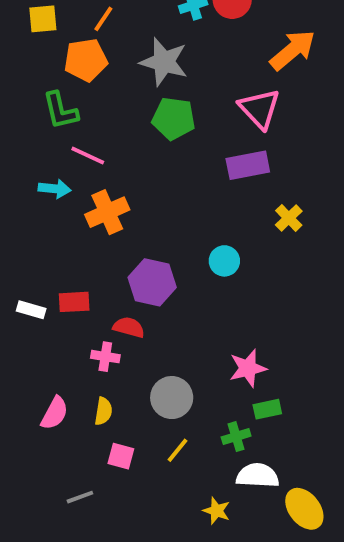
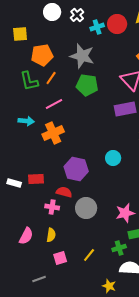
orange line: (103, 19) -> (51, 78), moved
pink line: (88, 156) -> (54, 104), moved, turned -54
gray circle: (172, 398) -> (86, 208), moved
pink square: (121, 456) -> (60, 258), turned -32

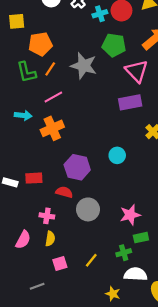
gray star: (82, 56) -> (84, 66), moved
green pentagon: (87, 85) -> (114, 45), moved
pink cross: (52, 207) -> (47, 216), moved

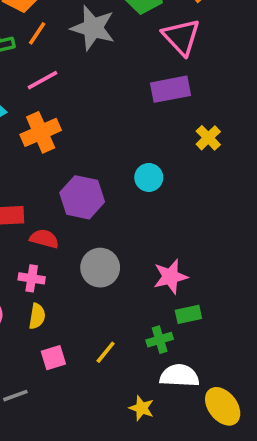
red semicircle: (64, 192) -> (44, 239), moved

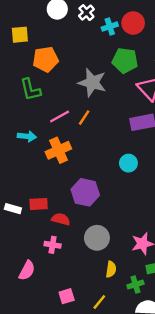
orange line: (37, 33) -> (84, 118), moved
cyan circle: (149, 177) -> (128, 163), moved
yellow semicircle: (37, 316) -> (111, 269), moved
yellow line: (106, 352) -> (99, 302), moved

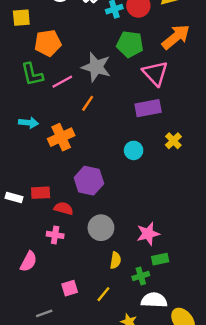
pink line: (60, 116) -> (62, 82), moved

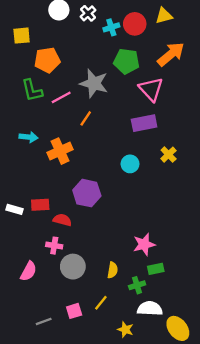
gray circle: (101, 228) -> (73, 267), moved
pink square: (70, 288) -> (74, 311), moved

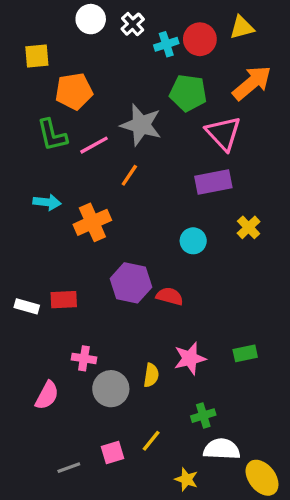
red semicircle: (62, 220) -> (170, 296), moved
pink star: (144, 244) -> (190, 358), moved
green rectangle: (156, 269) -> (245, 353), moved
yellow semicircle: (113, 270) -> (151, 375), moved

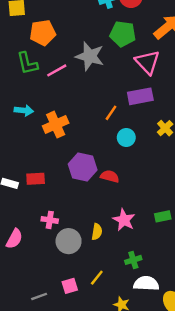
orange line: (129, 175) -> (111, 113), moved
pink star: (190, 358) -> (124, 220), turned -30
pink semicircle: (47, 395) -> (14, 239), moved

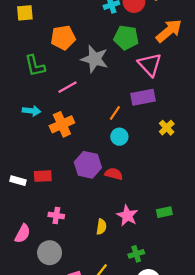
orange pentagon: (43, 33) -> (63, 38), moved
pink line: (57, 70) -> (68, 87), moved
cyan circle: (126, 138) -> (119, 137), moved
gray circle: (69, 241) -> (50, 253), moved

